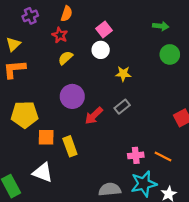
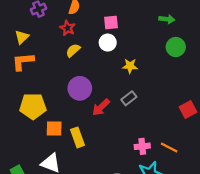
pink square: (104, 29) -> (111, 22), turned 32

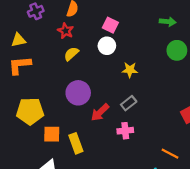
pink square: (111, 22) -> (110, 25), turned 32
yellow triangle: (22, 37) -> (19, 40), turned 32
pink cross: (142, 146) -> (125, 131), moved

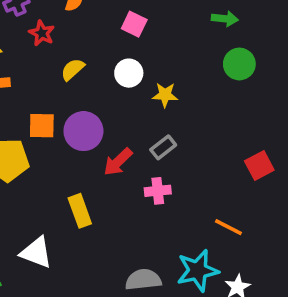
red star: (66, 31) -> (42, 33), moved
white circle: (107, 46) -> (129, 73), moved
orange square: (52, 134) -> (42, 126), moved

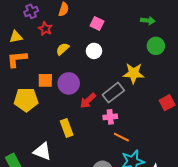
yellow star: (165, 95) -> (134, 73), moved, size x1.5
gray rectangle: (163, 147) -> (113, 93), size x1.5
orange line: (228, 227) -> (121, 137), moved

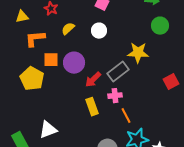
orange L-shape: (17, 59) -> (35, 39), moved
yellow pentagon: (26, 100) -> (32, 79), turned 30
yellow rectangle: (67, 128) -> (92, 107), moved
orange line: (121, 137) -> (126, 116), turned 35
white triangle: (42, 151) -> (48, 130), turned -42

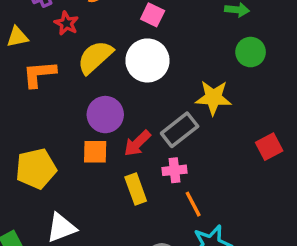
yellow semicircle: (68, 29) -> (95, 57), size x1.6
white circle: (99, 31) -> (147, 60), size x1.6
orange square: (51, 60) -> (95, 152), moved
yellow pentagon: (32, 79) -> (36, 169), moved, turned 30

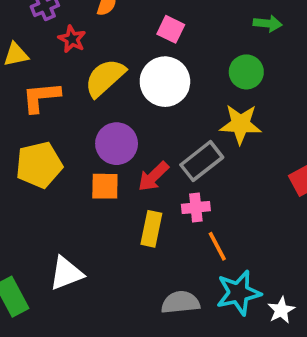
green circle: (251, 52) -> (246, 72), moved
yellow pentagon: (36, 169) -> (39, 165), moved
yellow rectangle: (136, 189) -> (151, 229), turned 32

